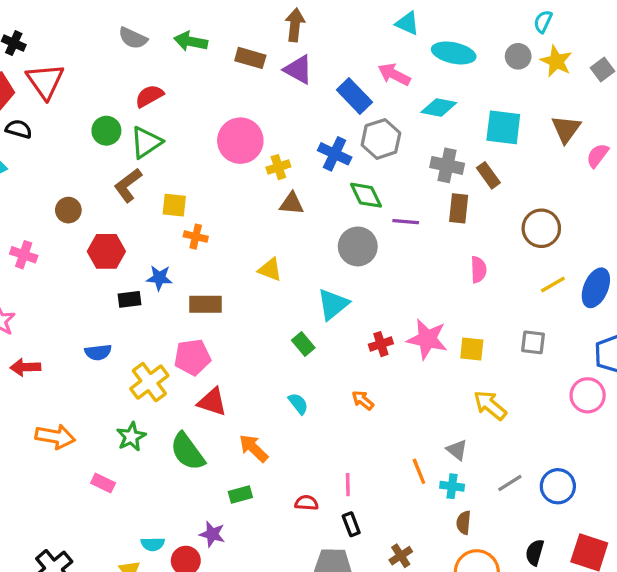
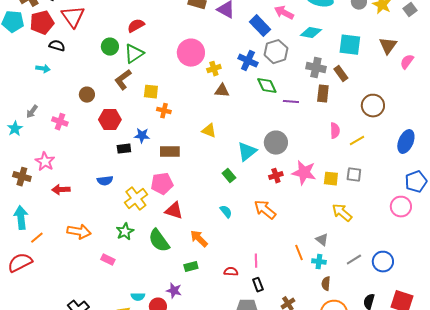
gray circle: (358, 246) -> (276, 143), moved
yellow line: (553, 284) -> (357, 141), moved
gray square: (533, 342) -> (354, 175), moved
orange arrow: (363, 400) -> (265, 210), size x1.6

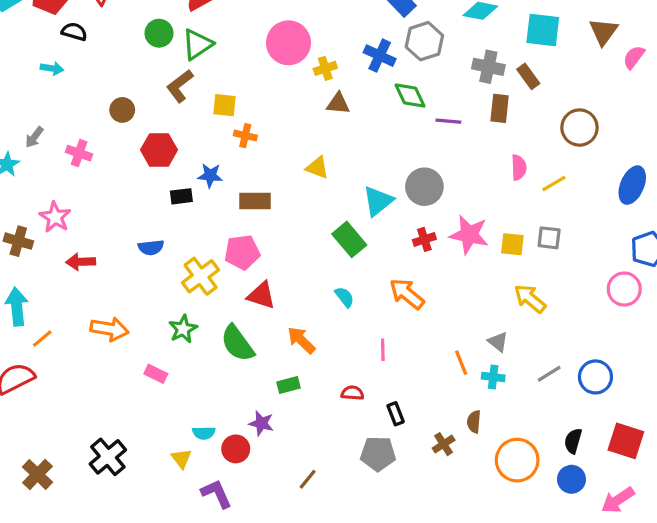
green rectangle: (229, 176) -> (349, 239), size x1.5
pink line: (256, 261) -> (383, 350), moved
brown semicircle: (326, 284) -> (474, 422), moved

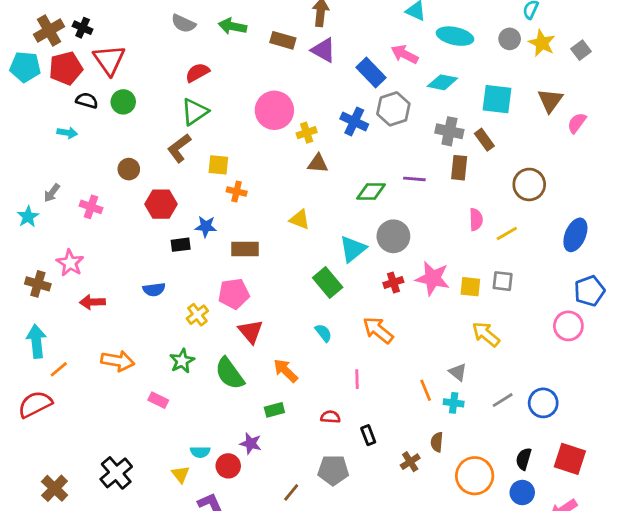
green circle: (159, 33) -> (123, 102), moved
green diamond: (410, 96) -> (371, 191), moved, turned -64
yellow cross: (201, 276) -> (197, 315), size x0.7
red triangle: (261, 295) -> (251, 331), turned 32
gray pentagon: (378, 454) -> (333, 470), moved

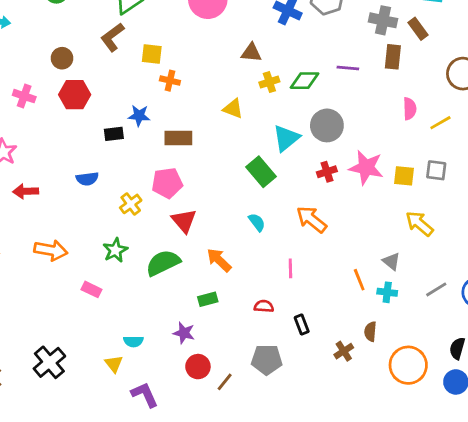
yellow cross: (307, 133) -> (269, 82), moved
red hexagon: (161, 204) -> (75, 95), moved
green semicircle: (230, 373) -> (163, 263), turned 100
red circle: (228, 466) -> (198, 367), moved

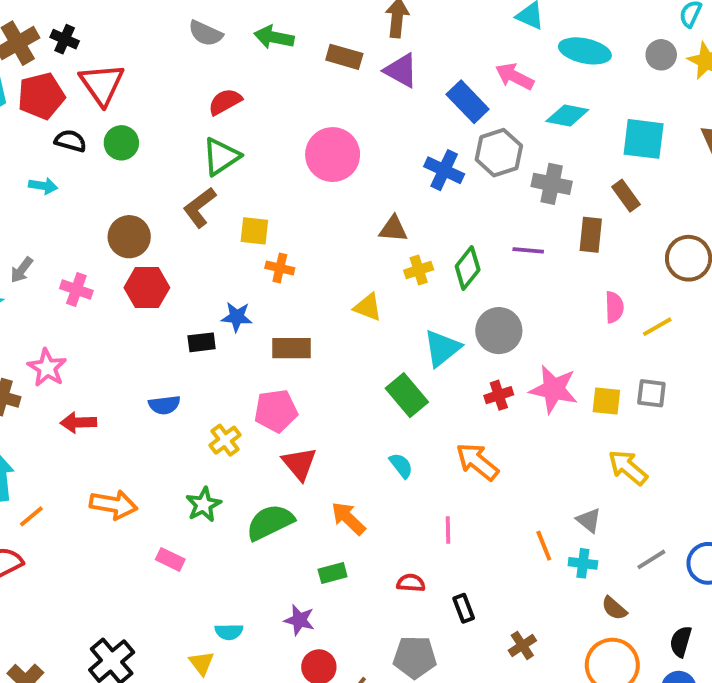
gray cross: (383, 20) -> (552, 184), moved
brown circle: (62, 58) -> (129, 237), size x1.4
green diamond: (304, 81) -> (468, 268), turned -52
brown semicircle: (370, 332) -> (614, 608), moved, turned -54

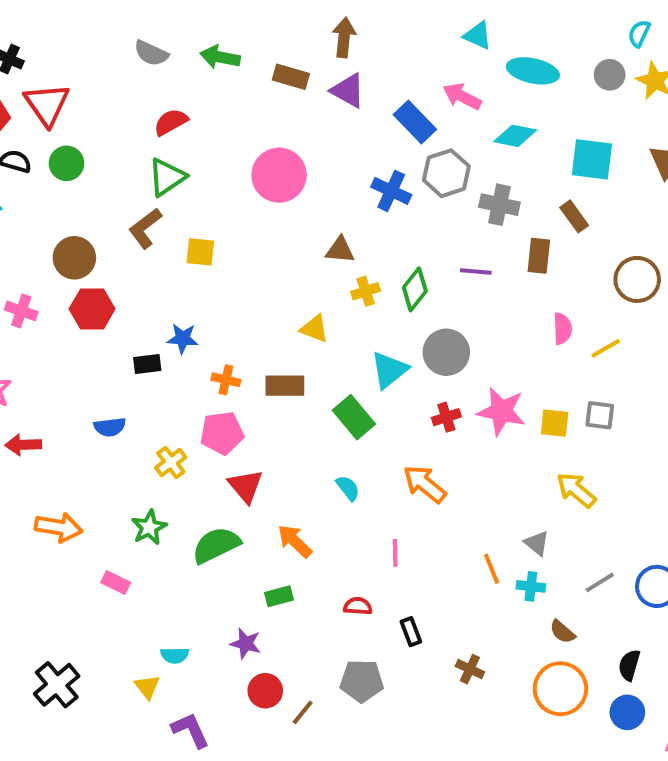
orange cross: (280, 268) -> (226, 380), moved
brown rectangle: (292, 348) -> (285, 386), moved
brown cross: (522, 645) -> (470, 669), turned -32

